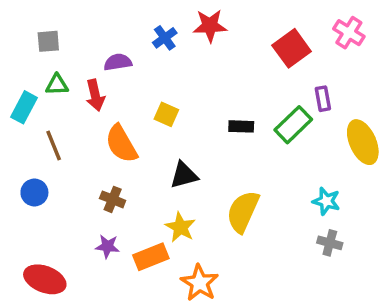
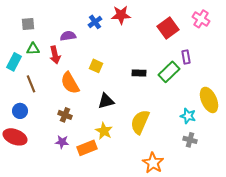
yellow ellipse: (363, 142) -> (209, 100), moved
red ellipse: (45, 279) -> (15, 137), moved
orange star: (199, 283) -> (153, 163), moved

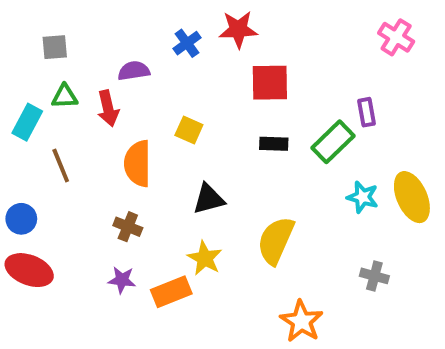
red square: (168, 28) -> (270, 83), moved, turned 35
orange semicircle: (70, 83) -> (138, 164), turned 30
blue circle: (20, 111) -> (21, 219), moved
cyan star: (188, 116) -> (363, 197), moved

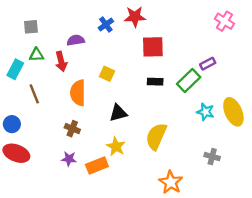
purple rectangle: (367, 112) -> (208, 64), turned 72

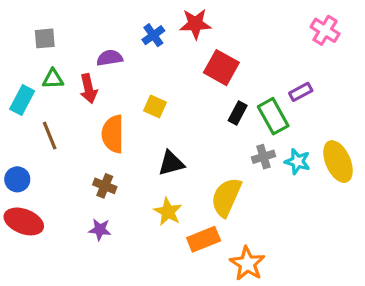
red square: (153, 47) -> (221, 68), turned 30
green rectangle: (189, 80) -> (273, 116), turned -75
black rectangle: (155, 82) -> (238, 113), moved, turned -64
gray cross: (212, 157) -> (263, 157), moved, turned -32
orange rectangle: (97, 166) -> (204, 239), moved

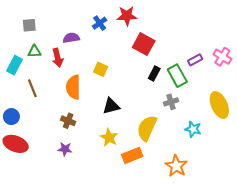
pink cross: (325, 30) -> (222, 57), moved
cyan star: (298, 162) -> (193, 129), moved
orange star: (247, 264) -> (176, 166), moved

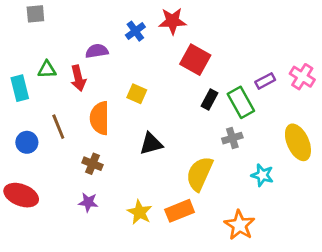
gray square: (29, 25) -> (35, 14), moved
cyan rectangle: (15, 65) -> (20, 88), turned -42
brown line: (32, 88) -> (58, 127), moved
blue circle: (11, 117) -> (27, 142), moved
yellow star: (109, 138) -> (140, 212), moved

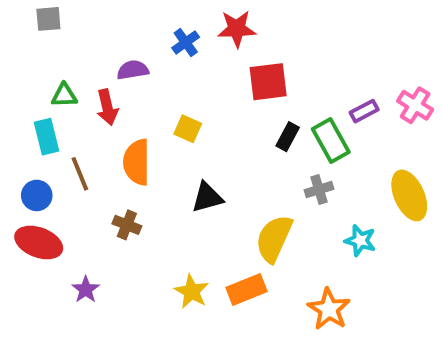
red square: (195, 60) -> (268, 82), turned -36
cyan rectangle: (20, 88) -> (46, 137), moved
red ellipse: (21, 195) -> (39, 242), moved
purple star: (88, 202) -> (86, 290), moved, turned 30

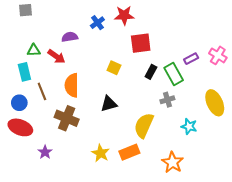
red arrow: (107, 107) -> (56, 56), turned -42
yellow square: (188, 129) -> (114, 68), moved
brown cross: (127, 225) -> (67, 118), size x1.6

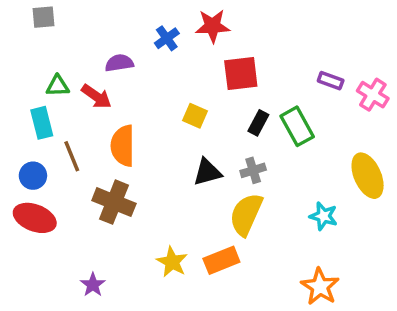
purple rectangle: (191, 59) -> (331, 81), moved, turned 48
gray cross: (167, 100) -> (253, 170), moved
black triangle: (109, 104) -> (207, 172), moved
purple star: (45, 152) -> (93, 285), moved
orange star: (173, 162) -> (320, 287), moved

